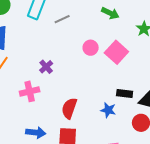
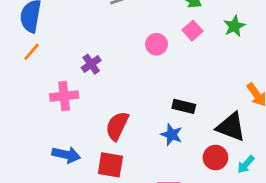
pink square: (116, 52) -> (193, 31), moved, size x0.6
black rectangle: (125, 93) -> (184, 106), moved

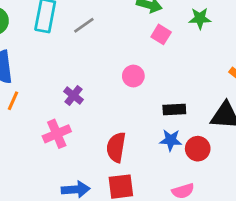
green star: (234, 26) -> (200, 18), turned -30
pink circle: (156, 44) -> (133, 76), moved
red circle: (215, 158) -> (198, 149), moved

